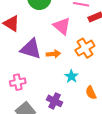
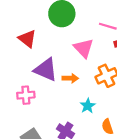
pink cross: (18, 82) -> (26, 95), moved

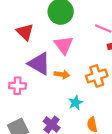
pink triangle: (84, 48) -> (64, 45), moved

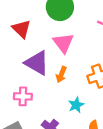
orange arrow: (62, 74) -> (61, 75), turned 104
pink cross: (17, 86) -> (23, 96), moved

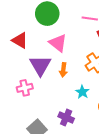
purple triangle: (37, 63) -> (40, 66), turned 45
pink cross: (23, 96) -> (25, 88), moved

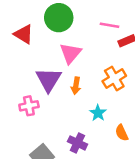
red triangle: (20, 40) -> (24, 34), moved
pink triangle: (58, 43) -> (71, 53), turned 30

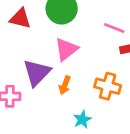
red triangle: (24, 34) -> (20, 18), turned -30
orange cross: (114, 78) -> (108, 86), turned 35

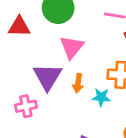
cyan star: (82, 119) -> (101, 97), moved, turned -30

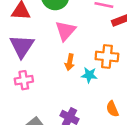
purple triangle: (47, 77) -> (22, 46), moved

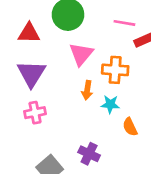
orange cross: (107, 56) -> (115, 70), moved
orange semicircle: (112, 109) -> (130, 127), moved

